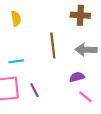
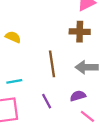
yellow semicircle: (16, 19) -> (13, 37), turned -56
purple line: (34, 90) -> (47, 101), moved

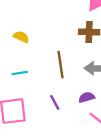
cyan line: (14, 81) -> (20, 73), moved

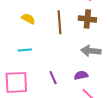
brown line: (61, 65) -> (59, 22), moved

